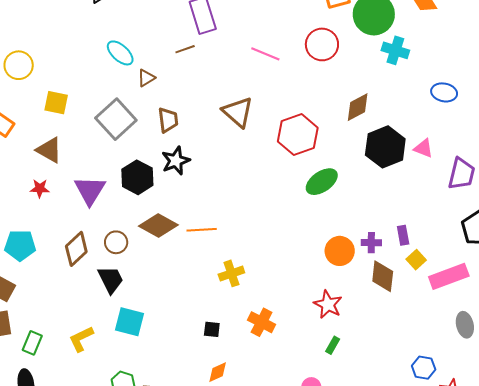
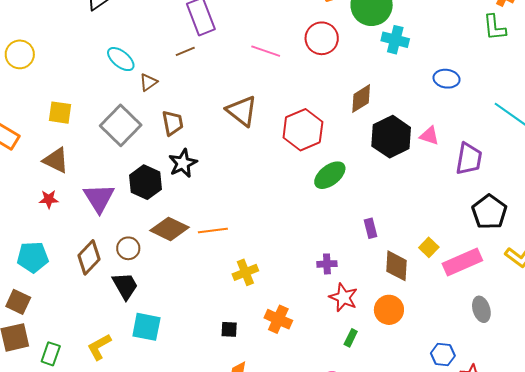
yellow circle: (19, 65) -> (20, 54), moved
purple rectangle: (403, 235) -> (370, 228), moved
purple cross: (371, 243) -> (327, 264), moved
orange circle: (340, 251) -> (389, 310), moved

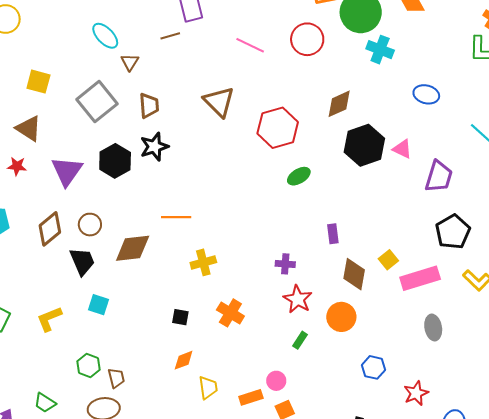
brown triangle: (148, 82) -> (130, 62), turned -30
green ellipse: (330, 175) -> (299, 176), size x0.7
brown diamond: (169, 229) -> (133, 248), moved, turned -39
cyan square: (146, 327) -> (99, 305), size x0.7
blue hexagon: (443, 355) -> (373, 367), moved

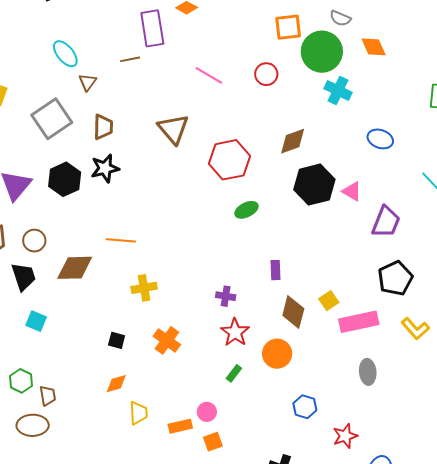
red circle: (307, 39) -> (266, 74), size x0.7

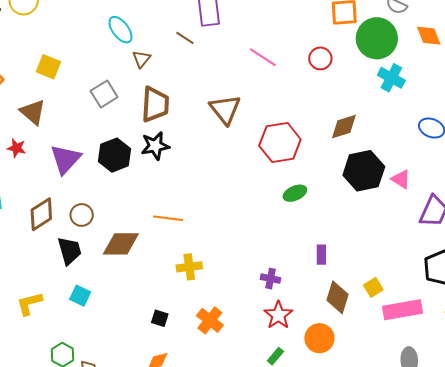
brown line: (130, 59) -> (185, 38), turned 42
gray square: (52, 119) -> (104, 94), size x0.7
brown trapezoid: (103, 127) -> (155, 104), size x1.4

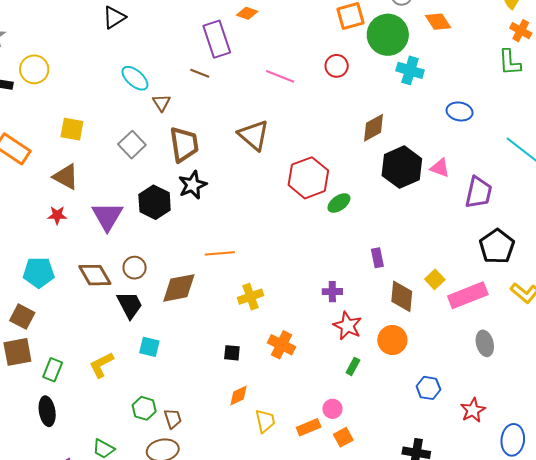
red hexagon: (280, 143) -> (308, 178), moved
brown diamond: (41, 214) -> (95, 275), turned -76

